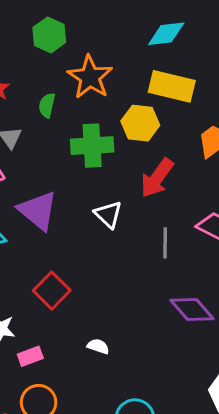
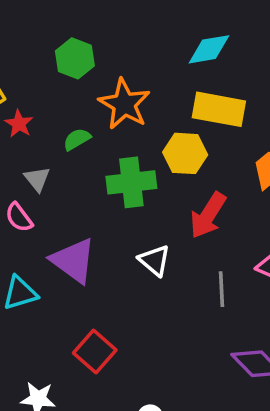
green semicircle: (47, 105) -> (77, 139), turned 50

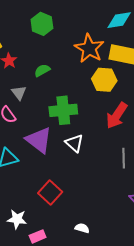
orange star: (124, 104) -> (89, 48), moved
green cross: (131, 182) -> (63, 110), moved
white triangle: (155, 260) -> (74, 143), moved

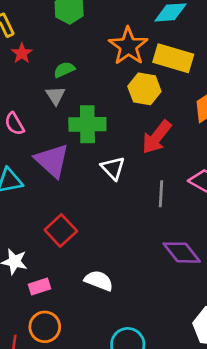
gray triangle: (19, 93) -> (55, 96), moved
white triangle: (74, 143) -> (113, 168), moved
white semicircle: (82, 228) -> (99, 281), size x1.5

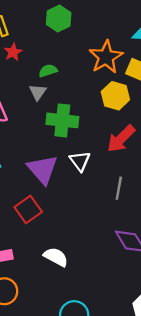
purple triangle: (52, 160) -> (43, 169), moved

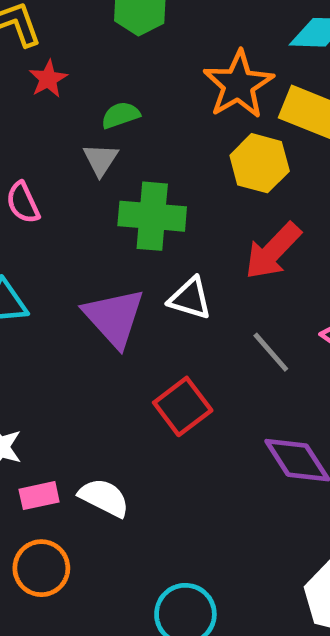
white triangle: (80, 161) -> (190, 298), turned -35
gray line: (119, 188) -> (271, 352), turned -50
red square: (28, 210) -> (183, 406), moved
white semicircle: (56, 257) -> (104, 498), moved

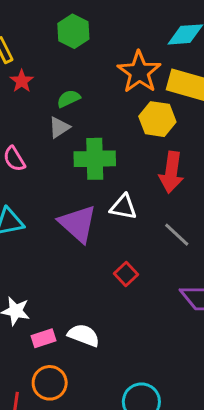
gray triangle: (101, 160) -> (59, 127), turned 30
red arrow: (273, 251) -> (171, 172), turned -30
red square: (183, 406) -> (126, 274), size x0.7

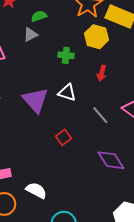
green cross: (95, 159) -> (66, 55), moved, size x0.6
red arrow: (171, 172) -> (102, 73), size x0.6
white semicircle: (84, 335) -> (36, 190), moved

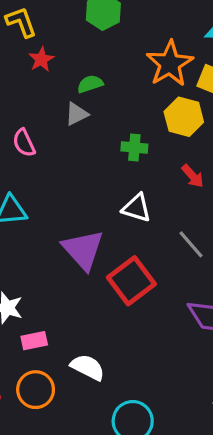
red arrow: (102, 73) -> (193, 176), turned -56
purple triangle: (35, 100) -> (83, 250), moved
red square: (63, 137) -> (131, 281), size x1.8

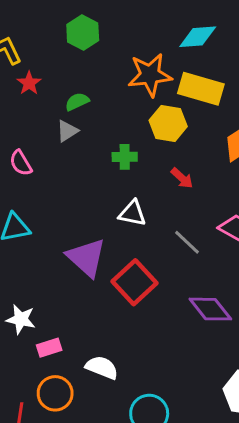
orange star: (170, 64) -> (150, 75), turned 30

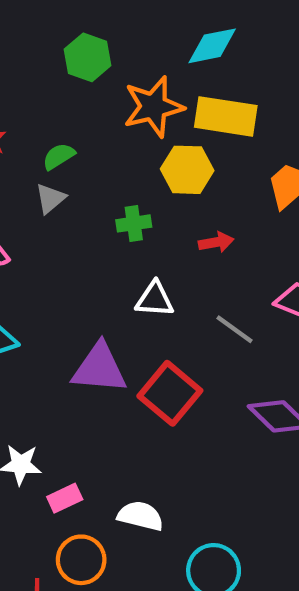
green hexagon: (83, 32) -> (88, 57), moved
red arrow: (182, 178) -> (216, 242), turned -45
purple triangle: (86, 258) -> (99, 368), turned -30

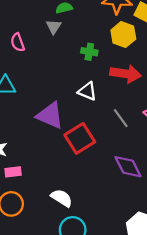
gray triangle: (50, 198) -> (54, 27), turned -35
red arrow: (216, 242) -> (126, 74), size x1.8
white semicircle: (140, 516) -> (62, 198), moved

